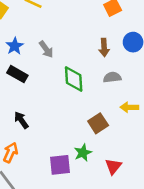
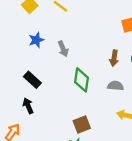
black rectangle: (17, 74) -> (32, 80), moved
brown square: (98, 123) -> (82, 125), moved

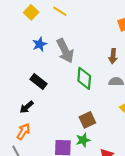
gray arrow: (63, 49) -> (65, 51), size x1.6
black arrow: (28, 106) -> (27, 107), moved, turned -104

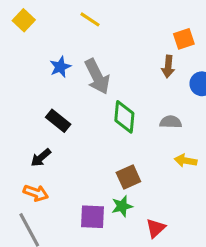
yellow square: (31, 12) -> (24, 20), moved
brown arrow: (113, 56) -> (168, 66), moved
orange arrow: (23, 132) -> (36, 193), turned 77

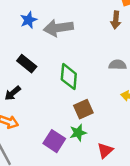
gray arrow: (97, 77) -> (58, 28), turned 108
green diamond: (124, 117) -> (69, 77), moved
purple square: (93, 217) -> (54, 141), turned 30

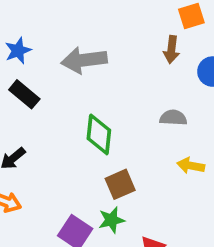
blue star: (29, 20) -> (18, 51), moved
black rectangle: (27, 64) -> (24, 94), moved

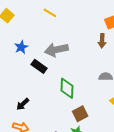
black rectangle: (24, 94) -> (39, 66), moved

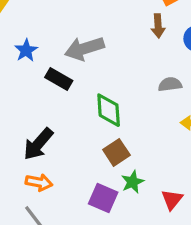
black arrow: (23, 104) -> (38, 144), size x1.5
brown square: (80, 114) -> (116, 152), moved

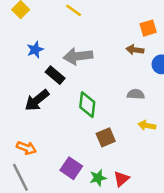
brown arrow: (158, 26) -> (135, 50), turned 91
black arrow: (38, 144) -> (37, 100), moved
brown square: (116, 152) -> (106, 137), moved
green star: (133, 182) -> (98, 178), moved

